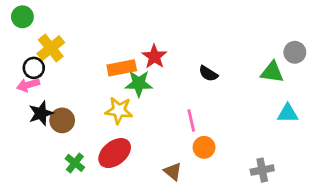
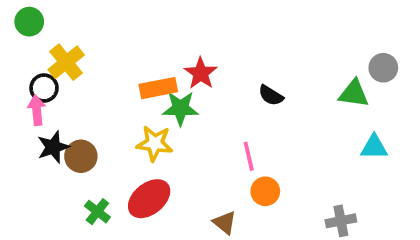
pink arrow: (28, 85) -> (37, 110), turned 100

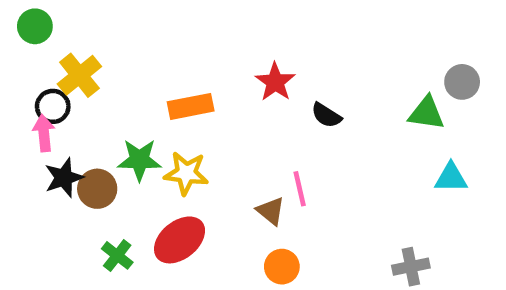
red star: (201, 73) -> (275, 82), moved
green star: (180, 108) -> (139, 160), moved
orange circle: (265, 191) -> (282, 267), moved
brown triangle: (225, 223) -> (271, 211), moved

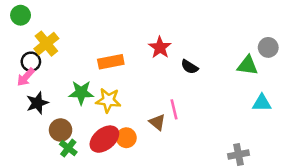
pink arrow: (44, 133) -> (26, 77), turned -132
brown circle: (97, 189) -> (61, 130), moved
orange circle: (282, 267) -> (126, 138), moved

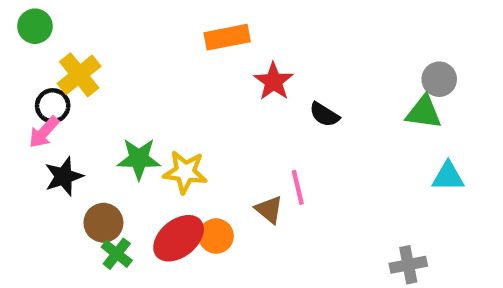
gray circle: (268, 47) -> (439, 79), moved
orange rectangle: (111, 62) -> (227, 37), moved

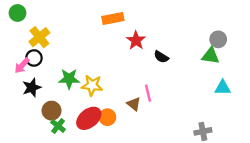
black circle: (53, 106) -> (34, 58), moved

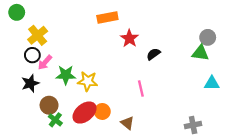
black semicircle: (161, 57) -> (153, 54), turned 112
pink arrow: (22, 66) -> (45, 62), moved
brown triangle: (134, 104) -> (127, 123), moved

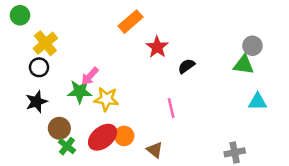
orange rectangle: (107, 18) -> (130, 22), turned -30
pink arrow: (45, 62) -> (90, 76), moved

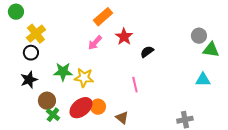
green triangle: (244, 65) -> (211, 50), moved
pink arrow: (90, 76) -> (95, 43), moved

